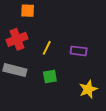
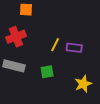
yellow line: (47, 48) -> (55, 45), moved

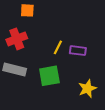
green square: (47, 72) -> (49, 76), size x1.5

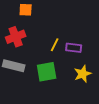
yellow star: (87, 88) -> (83, 74), moved

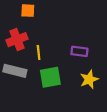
yellow line: (55, 45) -> (39, 53), moved, turned -32

